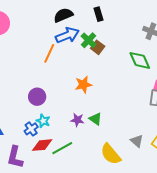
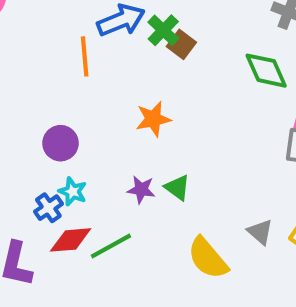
orange line: (49, 53) -> (85, 56), turned -30

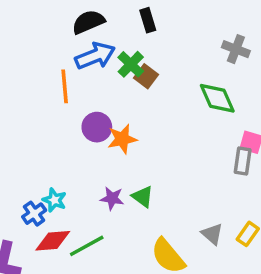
purple circle: (61, 143) -> (97, 127), moved

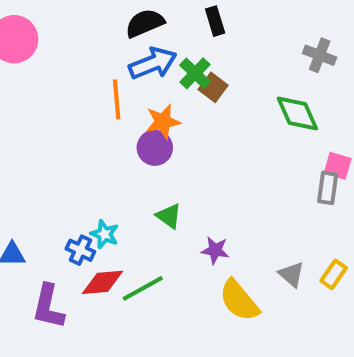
orange star: (122, 139) -> (163, 122), moved
green triangle: (143, 197) -> (169, 216), moved
purple star: (112, 198) -> (215, 250), moved
blue cross: (34, 214) -> (80, 250), turned -30

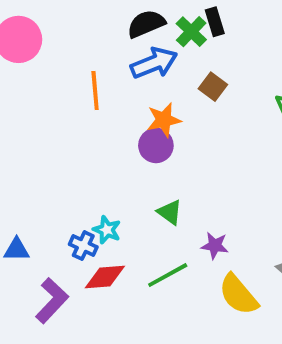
green cross: (195, 73) -> (191, 32), moved
orange line: (117, 99) -> (95, 91), moved
green line: (143, 288) -> (168, 275), moved
purple L-shape: (48, 306) -> (52, 301), turned -150

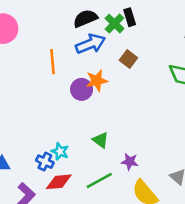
purple circle: (156, 145) -> (82, 89), moved

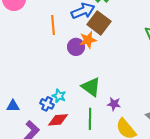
brown square: (128, 59) -> (99, 23), moved, size x1.6
green triangle: (101, 140) -> (91, 87), size x1.5
green line: (99, 181) -> (90, 119), turned -60

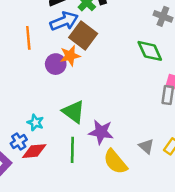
blue cross: (47, 104) -> (19, 142), moved, turned 32
purple star: (114, 104) -> (101, 132), size x1.5

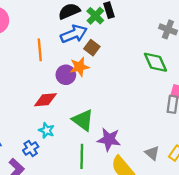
brown square: (83, 35) -> (92, 48), size x0.6
red diamond: (34, 151) -> (45, 100), moved

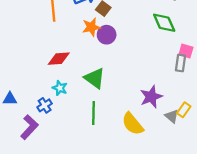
purple circle: (66, 75) -> (107, 35), moved
purple star: (109, 139) -> (151, 97), moved, turned -30
gray triangle: (152, 153) -> (172, 116), moved

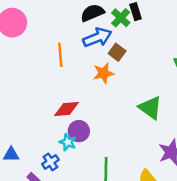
purple circle: (107, 35) -> (79, 131), moved
green triangle: (95, 78) -> (150, 108), moved

